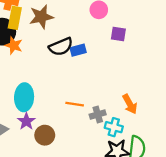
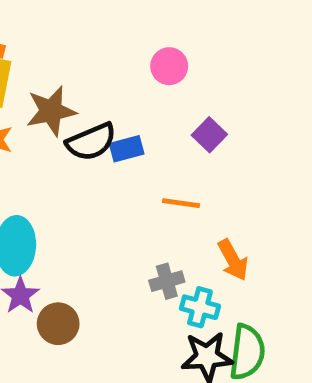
brown star: (41, 17) -> (51, 111), moved
purple square: (118, 34) -> (209, 135), moved, turned 35
orange line: (75, 104) -> (181, 203), moved

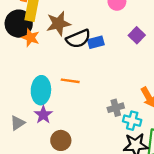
orange line: (181, 203) -> (70, 81), moved
brown circle: (58, 324) -> (61, 140), moved

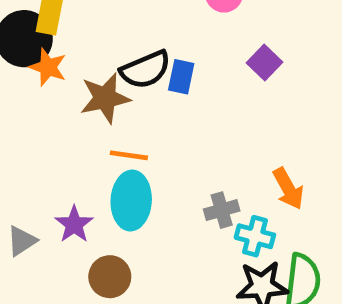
brown star: (58, 24) -> (105, 98), moved
blue rectangle: (96, 42) -> (181, 77), turned -63
cyan ellipse: (41, 90) -> (131, 201), moved

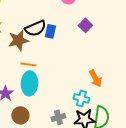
gray cross: (222, 210) -> (58, 117), moved

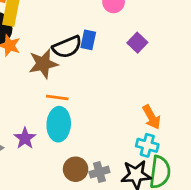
blue rectangle: (50, 31) -> (88, 40), moved
cyan cross: (81, 98) -> (147, 145), moved
brown circle: (20, 115) -> (76, 169), moved

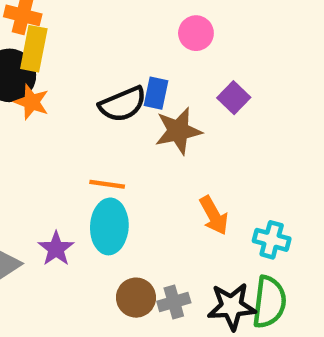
brown star: (43, 64) -> (178, 131), moved
orange arrow: (151, 117) -> (214, 215), moved
cyan cross: (147, 145) -> (272, 240), moved

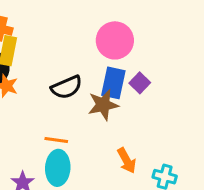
pink circle: (196, 33) -> (115, 40), size x1.6
blue rectangle: (156, 93) -> (113, 83), moved, size x1.5

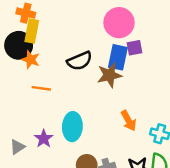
purple square: (140, 83) -> (135, 48), moved, turned 35
orange line: (56, 140) -> (41, 88), moved

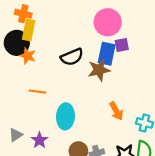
orange line: (41, 88) -> (37, 92), moved
purple star: (44, 139) -> (39, 140), moved

